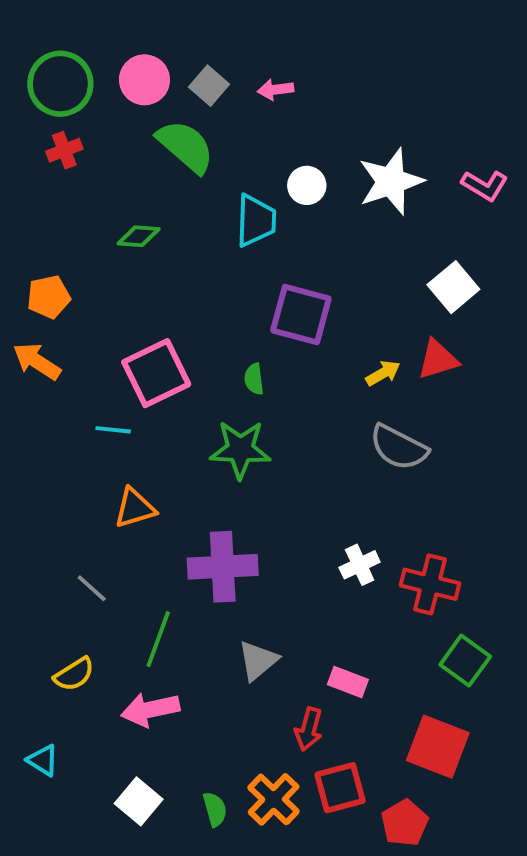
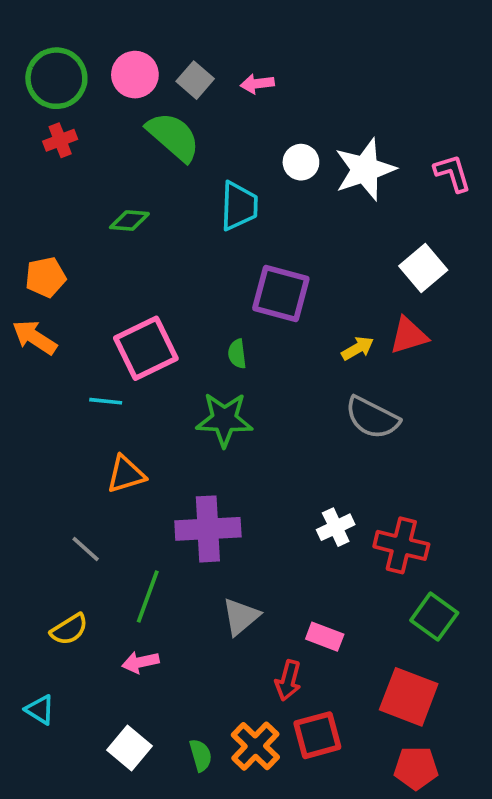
white circle: (307, 185) -> (301, 162), moved
pink L-shape: (485, 185) -> (452, 173), turned -138
pink arrow: (150, 709) -> (140, 662), size x0.7
red pentagon: (405, 823) -> (416, 768), moved, turned 30

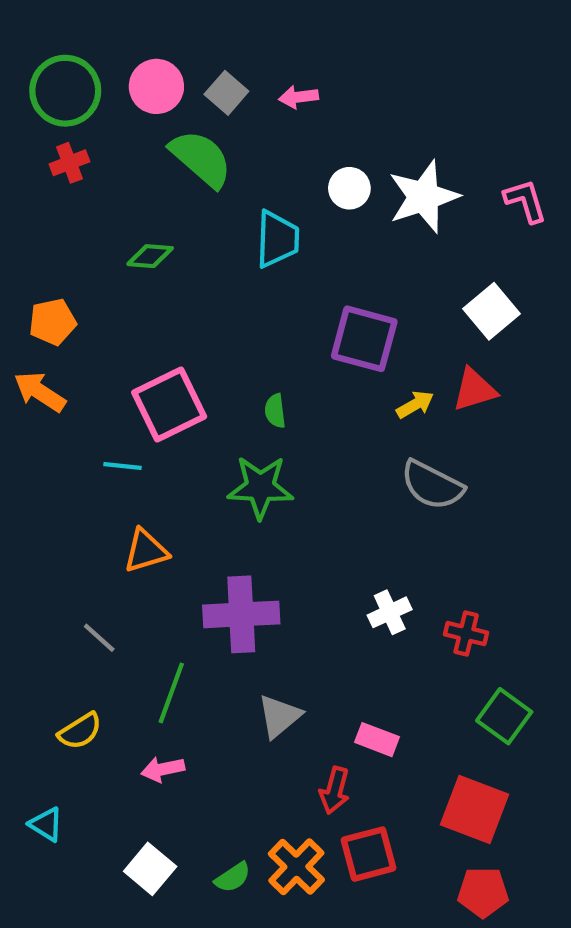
purple square: (281, 294) -> (364, 339), moved
red cross: (401, 545) -> (466, 634), size x0.7
green semicircle: (201, 755) -> (233, 877), turned 72

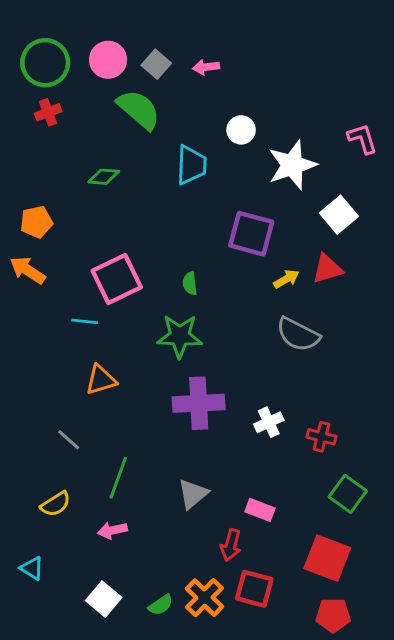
white star: (424, 197) -> (292, 165), moved
purple cross: (241, 614) -> (199, 403), moved
red square: (368, 854) -> (254, 589), turned 30

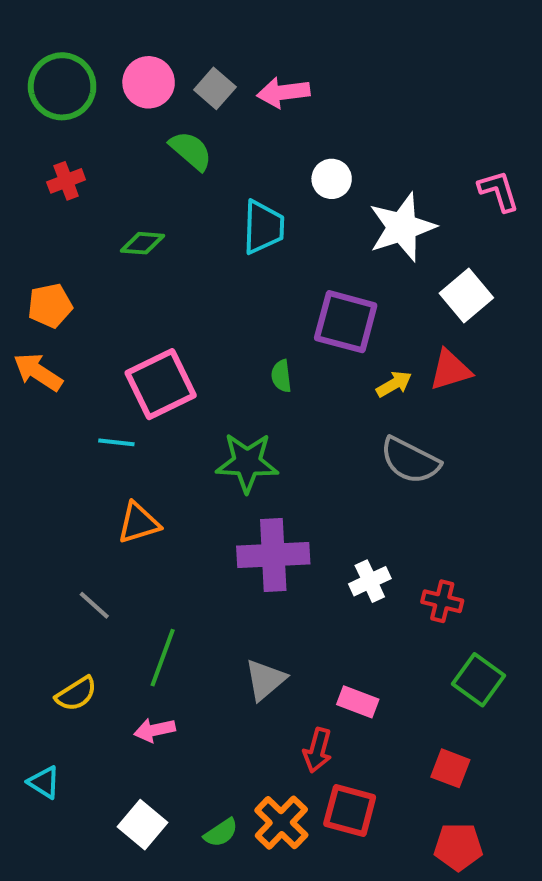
pink arrow: (206, 67) -> (283, 92), size x1.4
green semicircle: (139, 109) -> (191, 151), size x0.7
red cross: (48, 112) -> (66, 181), moved
green semicircle: (190, 283) -> (281, 376), moved
red square: (327, 558) -> (450, 768), size x0.6

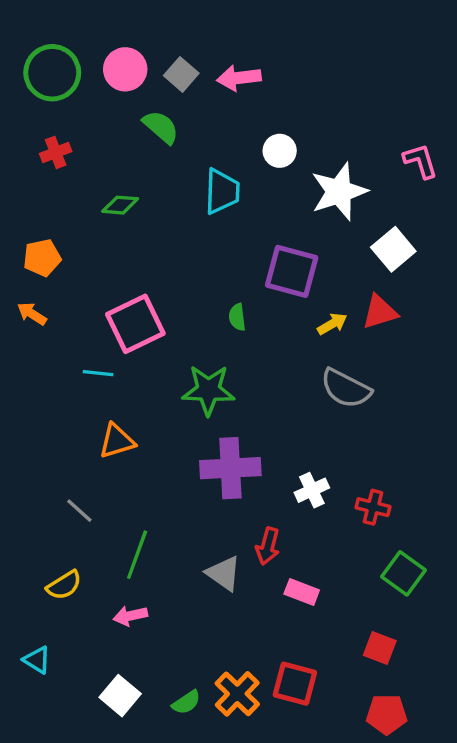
orange arrow: (38, 372) -> (32, 314), size x0.7
gray triangle: (265, 680) -> (224, 573), turned -45
red arrow: (318, 750) -> (268, 546), moved

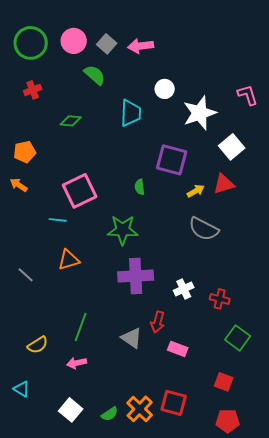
gray line: (79, 511) -> (26, 275), moved

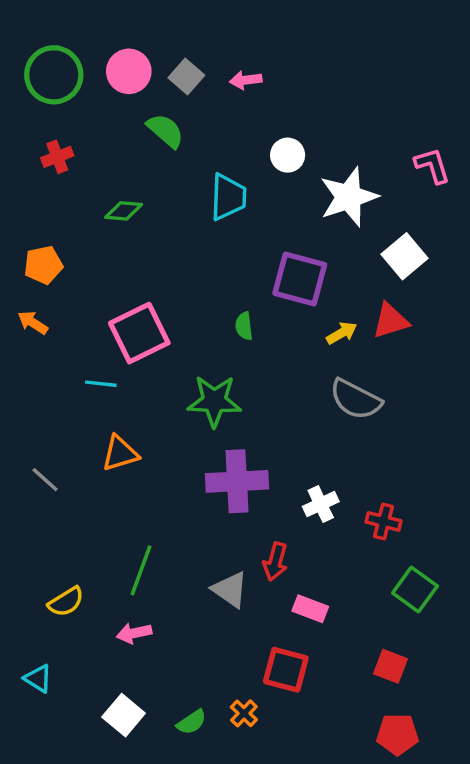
pink arrow: (141, 46) -> (246, 80), size x0.7
red square: (174, 403) -> (286, 670), moved
orange cross: (140, 409) -> (244, 713), size x0.6

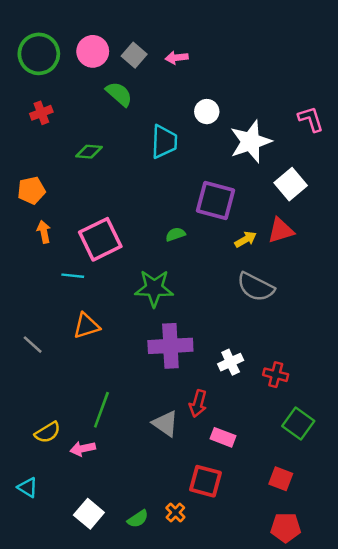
orange arrow: (33, 323) -> (44, 232), moved, turned 45
green semicircle: (244, 326) -> (175, 234), turned 78
pink arrow: (134, 633) -> (83, 449), moved

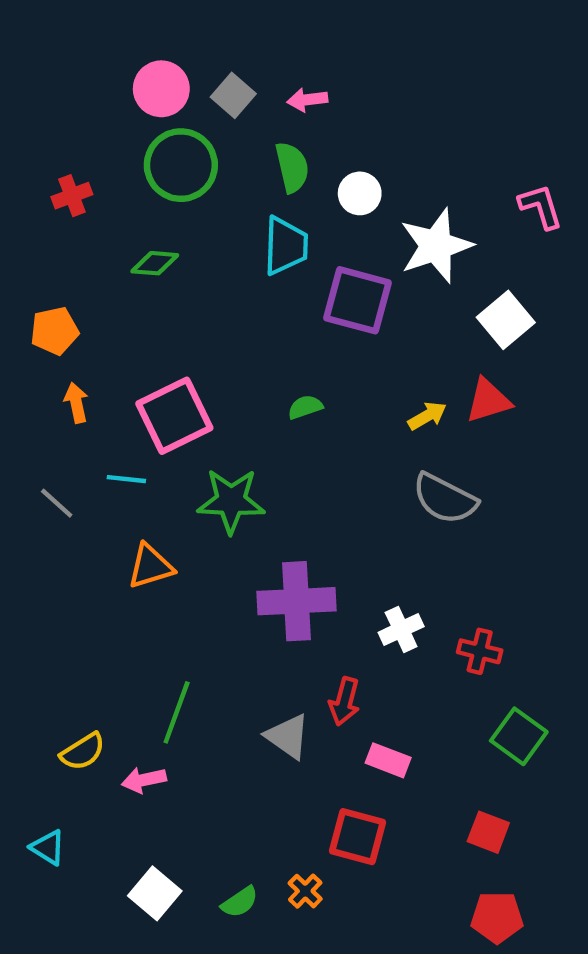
green circle: (39, 54) -> (181, 165), moved
green semicircle: (119, 94) -> (292, 167), moved, turned 36
purple square: (216, 200) -> (358, 300), moved
green star: (154, 288) -> (231, 501), moved
gray line: (33, 345) -> (57, 503), moved

